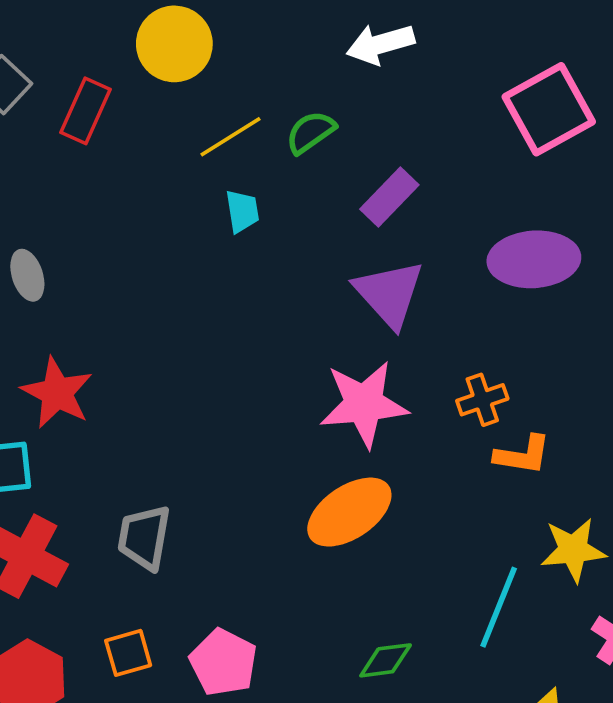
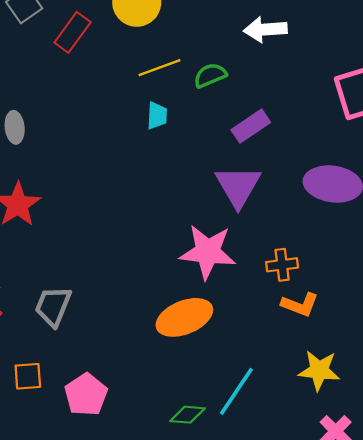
cyan line: (499, 607) -> (236, 391), moved

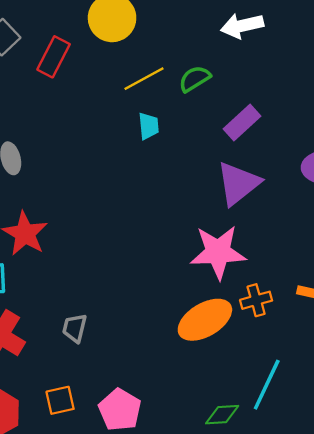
purple triangle: (238, 186) -> (238, 183), turned 30
orange cross: (282, 265) -> (256, 300), moved
gray trapezoid: (53, 306) -> (75, 328), size x0.7

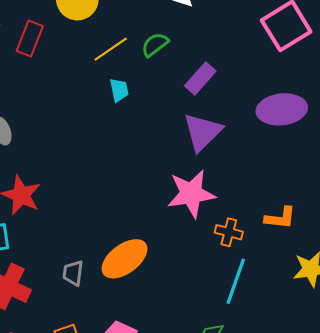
orange cross: (256, 300) -> (229, 232), turned 36
orange ellipse: (205, 320) -> (125, 259), moved
cyan line: (267, 385) -> (236, 281), moved

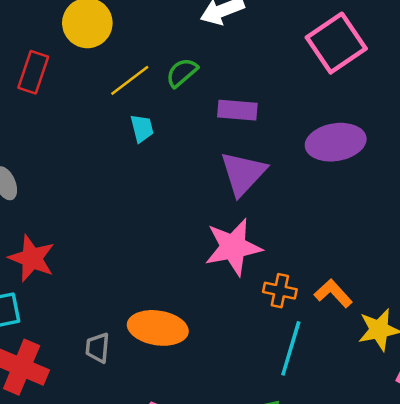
purple rectangle: (200, 78) -> (237, 110), turned 56
orange L-shape: (280, 218) -> (333, 293), moved, turned -136
orange ellipse: (125, 259) -> (158, 328), turned 48

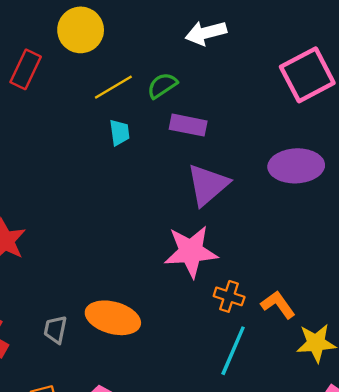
purple rectangle: (237, 110) -> (188, 125), moved

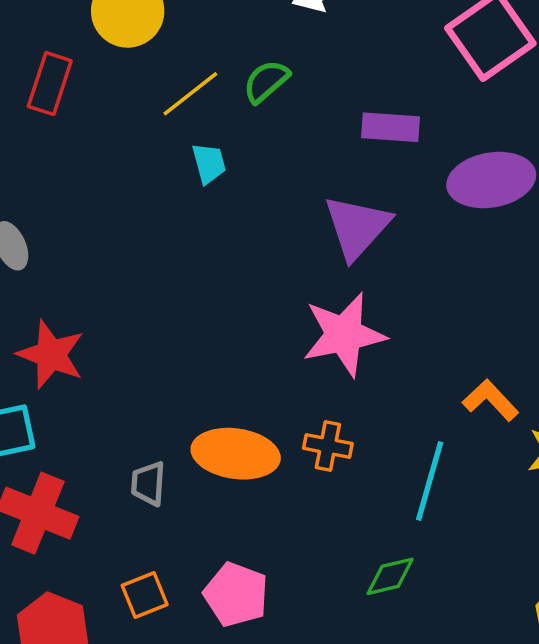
purple rectangle: (188, 125) -> (391, 127), moved
orange cross: (229, 296) -> (328, 446), moved

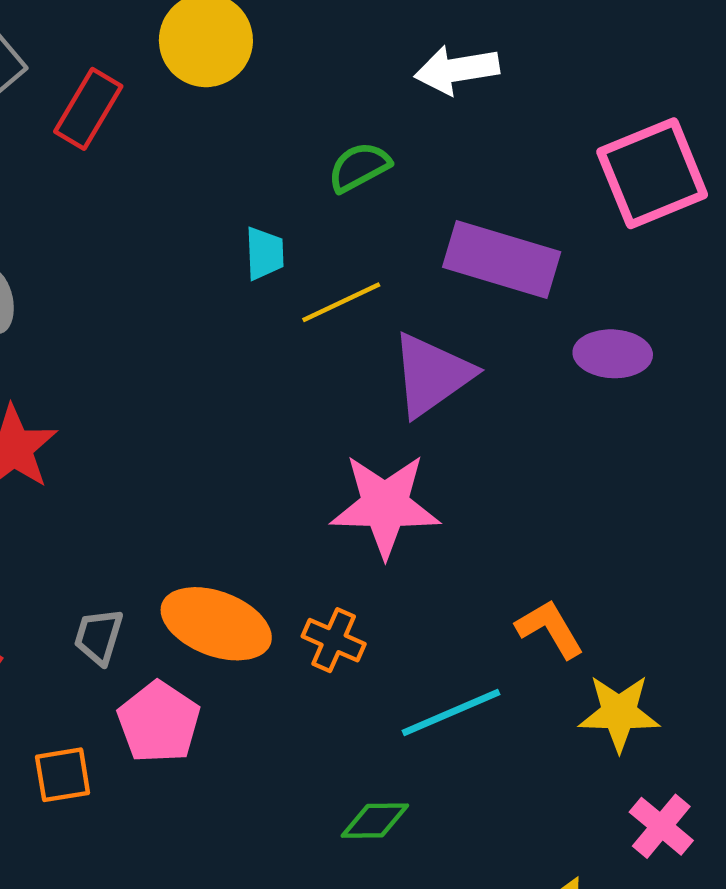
yellow line: (190, 94) -> (341, 302), moved
purple rectangle: (391, 127) -> (502, 259), size x1.5
purple ellipse: (491, 180) -> (613, 354), size x0.7
cyan line: (430, 481) -> (451, 713), turned 38
pink pentagon: (236, 594) -> (159, 722), moved

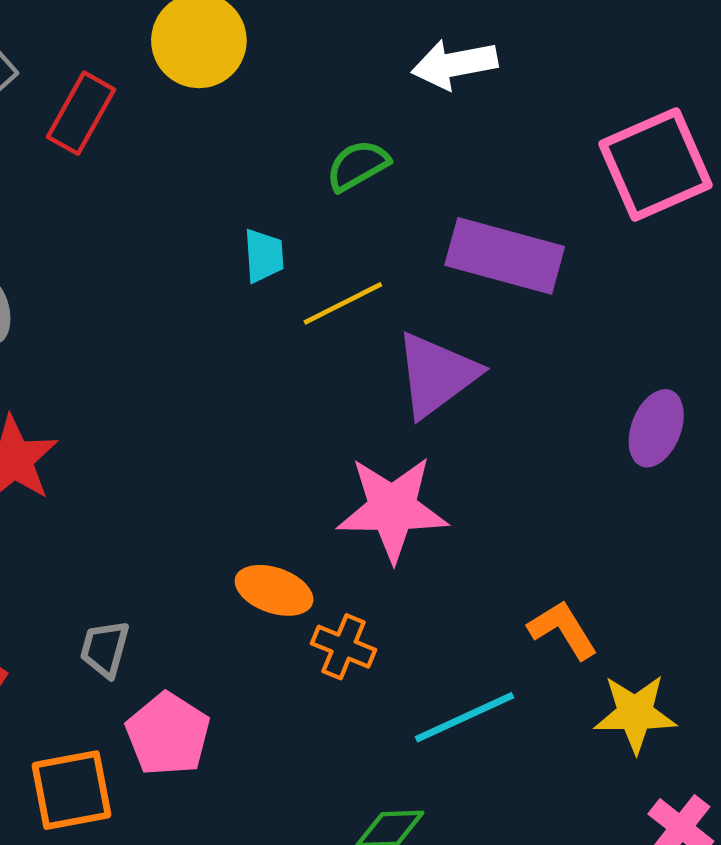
purple ellipse: (613, 354) -> (656, 428), moved, turned -70
orange ellipse: (216, 624) -> (274, 590), moved, size x0.7
orange square: (63, 775) -> (72, 790), size x1.4

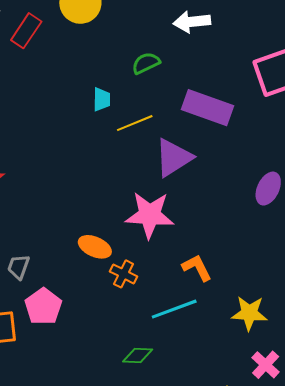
orange L-shape: (563, 630) -> (197, 268), moved

